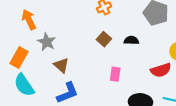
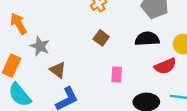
black semicircle: (131, 40) -> (147, 39), moved, size x1.5

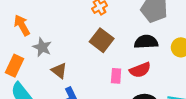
brown square: (101, 38) -> (102, 40), size x1.5
red semicircle: (165, 66) -> (140, 70), moved

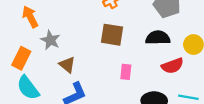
brown square: (102, 40) -> (112, 35), turned -30
red semicircle: (140, 70) -> (172, 66), moved

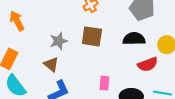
gray star: (50, 40) -> (59, 41), moved, turned 30
pink rectangle: (126, 72) -> (104, 83), moved

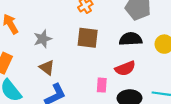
gray star: (59, 41) -> (43, 39), moved
red semicircle: (148, 64) -> (125, 68), moved

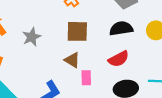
brown triangle: (47, 68) -> (72, 60), moved
pink rectangle: (102, 85) -> (86, 78), moved

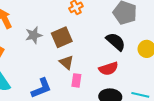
black semicircle: (121, 28) -> (116, 42), turned 40
brown square: (77, 31) -> (62, 37), moved, turned -35

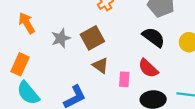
red semicircle: (108, 69) -> (148, 68), turned 66
pink rectangle: (76, 80) -> (124, 79), moved

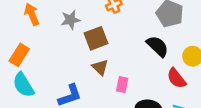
gray star: (61, 38) -> (71, 20), moved
red semicircle: (148, 68) -> (176, 78), moved

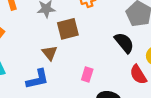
brown triangle: (100, 67) -> (50, 53), moved

